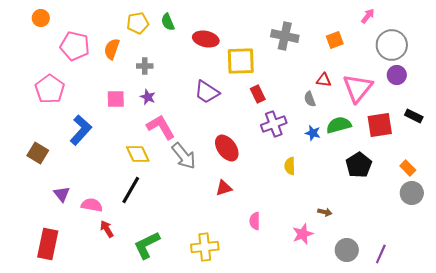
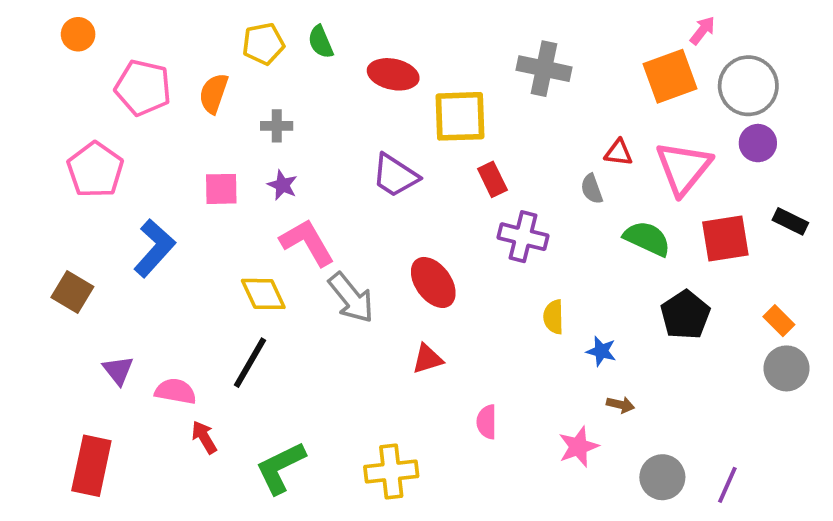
orange square: (335, 40) -> (670, 76), moved, size x1.6
purple cross: (274, 124) -> (523, 237), turned 35
green semicircle: (339, 125) -> (647, 239), turned 40
blue star: (313, 133) -> (601, 351), moved

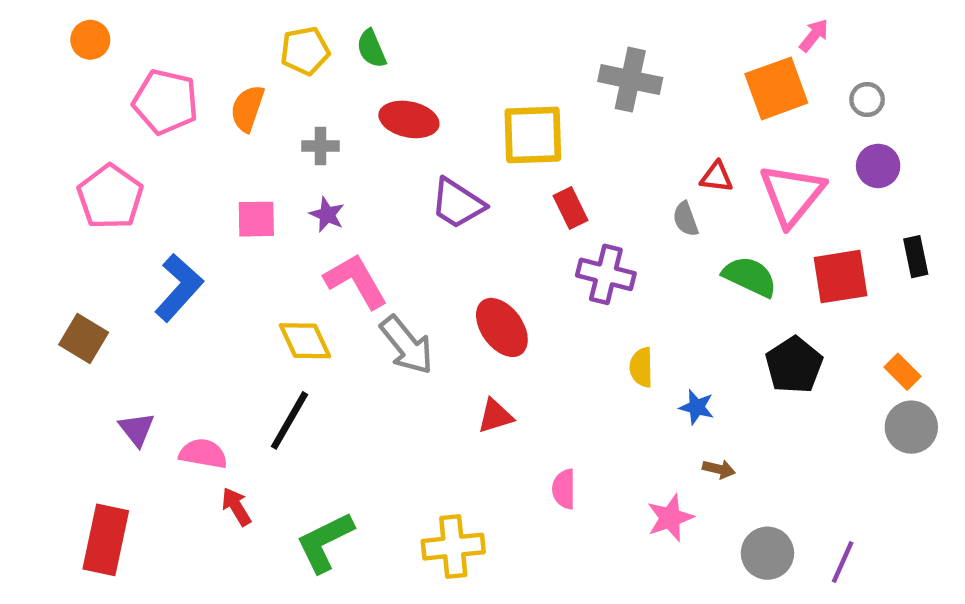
red ellipse: (393, 74) -> (409, 119), moved
gray circle: (748, 86) -> (867, 100), size x0.5
black rectangle: (790, 221) -> (916, 257), turned 52

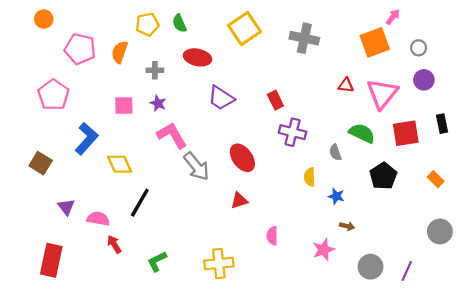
yellow square: (533, 135) -> (244, 29), moved, turned -32
gray semicircle: (686, 219) -> (335, 152), moved
yellow diamond: (305, 341) -> (120, 164), moved
gray circle: (911, 427) -> (440, 231), moved
green L-shape: (325, 542) -> (157, 261), size x0.7

